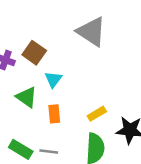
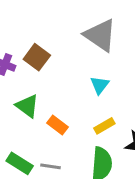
cyan triangle: (53, 79) -> (100, 85), moved
orange rectangle: (54, 114) -> (57, 125), turned -48

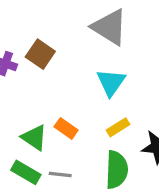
cyan triangle: (100, 85) -> (111, 82), size x1.4
green triangle: (27, 106) -> (34, 138), moved

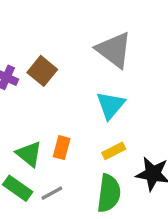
orange rectangle: (66, 128) -> (62, 148), turned 65
gray line: (60, 174) -> (52, 193), turned -40

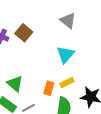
gray triangle: (114, 50) -> (68, 21), size x0.7
orange rectangle: (62, 148) -> (49, 88), moved

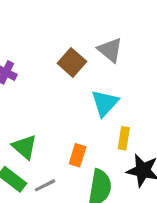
brown square: (24, 33) -> (72, 62), moved
yellow rectangle: (67, 83) -> (124, 138), moved, turned -56

